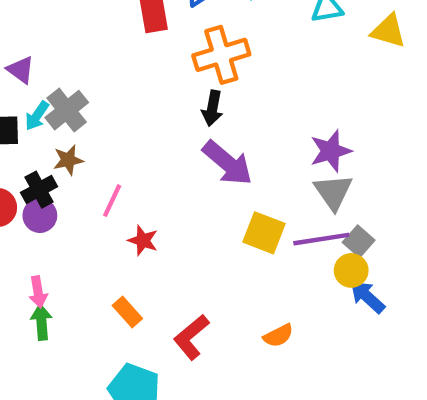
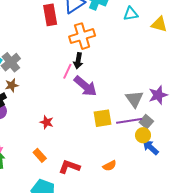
purple star: (331, 151) -> (158, 95), moved
pink line: (112, 201) -> (67, 71), moved
yellow square: (264, 233) -> (103, 118), turned -30
red L-shape: (191, 337) -> (69, 167), turned 60

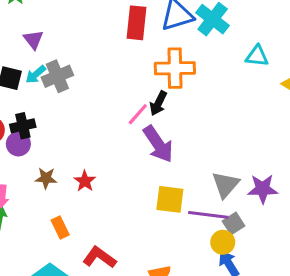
brown star: (12, 85) -> (46, 178), moved

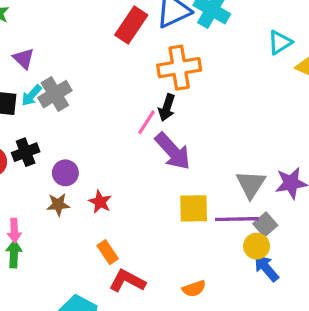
red rectangle: (137, 23) -> (131, 25), turned 36
cyan triangle: (257, 56) -> (280, 42), moved, turned -30
purple circle: (18, 144) -> (65, 173), moved
orange rectangle: (60, 228) -> (108, 252), moved

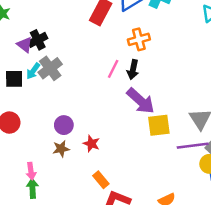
orange cross: (179, 68) -> (139, 39), size x0.7
pink line: (146, 122) -> (113, 69), moved
black cross: (26, 152) -> (38, 40), moved
yellow square: (194, 208) -> (159, 125), moved

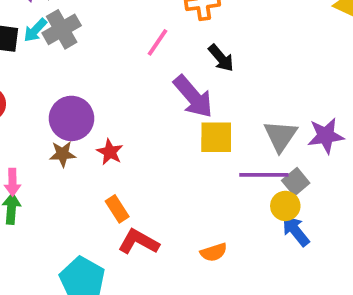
black arrow: (133, 70) -> (221, 58), moved, turned -60
purple circle: (64, 125) -> (71, 118), size x1.5

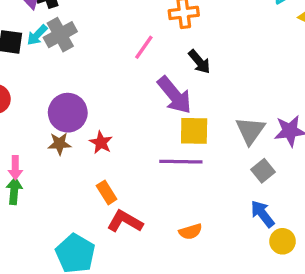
purple line: (264, 175) -> (181, 162), moved
yellow circle: (285, 206) -> (283, 241), moved

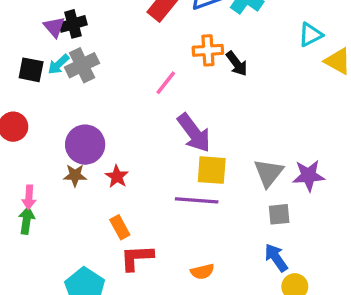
black arrow: (199, 62) -> (237, 64), moved
gray square: (263, 171) -> (279, 214), turned 30
red L-shape: (125, 221) -> (137, 258), turned -36

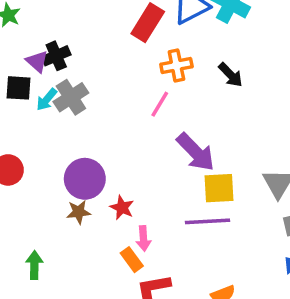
orange cross: (208, 50) -> (176, 65), moved
black square: (31, 70) -> (19, 88), moved
pink arrow: (29, 197) -> (143, 238), moved

